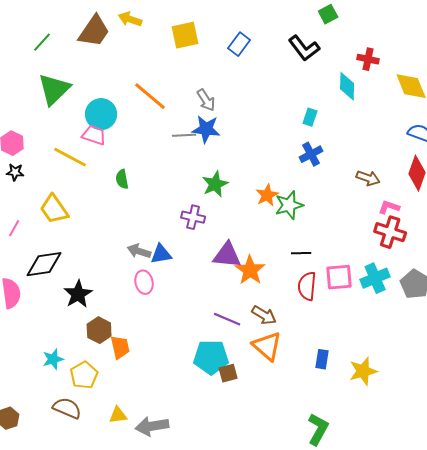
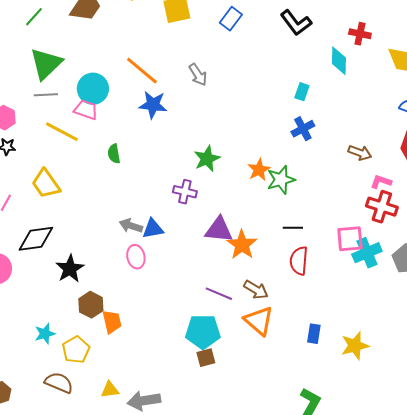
blue star: (206, 129) -> (153, 105), moved
gray line: (184, 135) -> (46, 95), moved
pink square: (339, 277) -> (350, 239), moved
brown square: (228, 373) -> (206, 358), moved

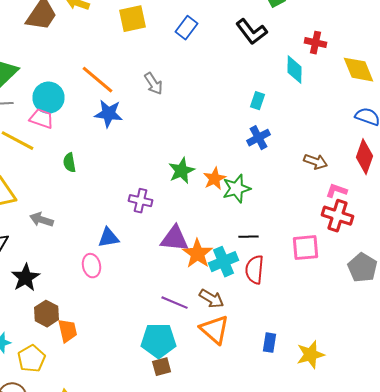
green star: (207, 159) -> (182, 171), moved
gray arrow: (131, 226) -> (42, 220), moved
cyan cross: (367, 253) -> (224, 262), moved

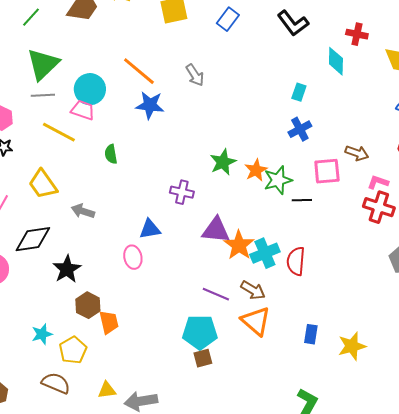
black line: (248, 237) -> (302, 200), moved
pink square: (306, 248) -> (327, 171), moved

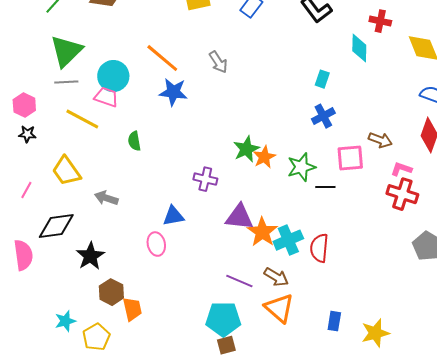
orange star: (256, 170) -> (264, 157), moved

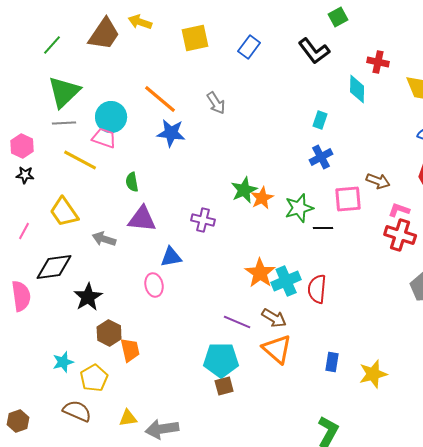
purple triangle: (239, 217) -> (142, 219), moved

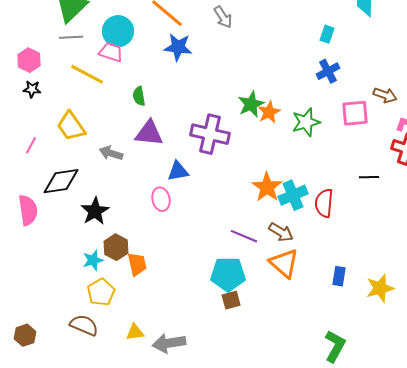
purple cross: (203, 220) -> (210, 134), size x1.6
black line: (323, 228) -> (369, 177), moved
cyan star: (63, 362) -> (93, 260), moved

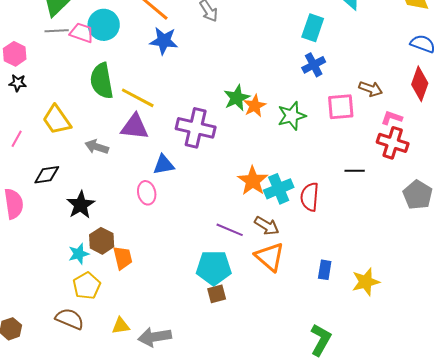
cyan rectangle: (327, 34) -> (313, 28), size x1.5
pink trapezoid: (111, 52) -> (82, 33), moved
yellow line: (87, 74) -> (138, 98), moved
green semicircle: (139, 96) -> (102, 81), moved, size x1.8
black diamond: (61, 181) -> (47, 175), size x0.7

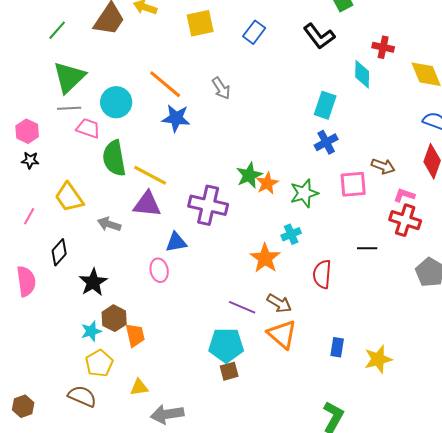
pink trapezoid: (82, 33) -> (88, 128), moved
black diamond: (47, 175) -> (59, 252), turned -40
cyan cross: (279, 189) -> (291, 234), moved, size x0.7
yellow triangle: (121, 326) -> (139, 387), moved

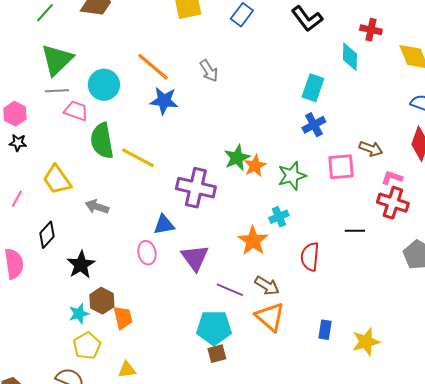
purple triangle: (147, 204) -> (195, 258), moved, turned 48

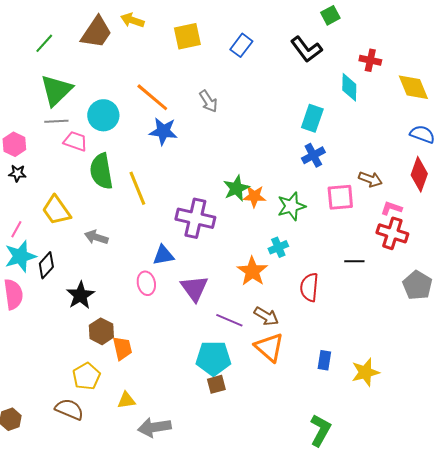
yellow line: (138, 158) -> (137, 188), turned 40
orange star: (255, 166) -> (254, 196), turned 30
cyan star: (79, 314) -> (20, 256), moved, size x1.5

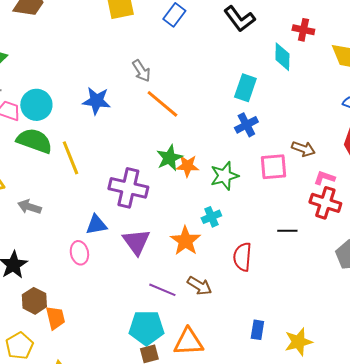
orange line: (152, 97) -> (162, 104), moved
cyan circle: (103, 115) -> (36, 105), moved
green semicircle: (101, 171) -> (34, 141), turned 120
purple triangle: (194, 288) -> (136, 242), moved
orange triangle: (269, 347) -> (188, 342), moved, turned -44

